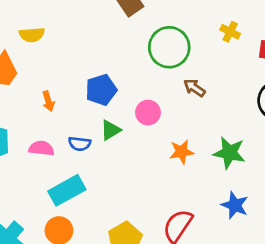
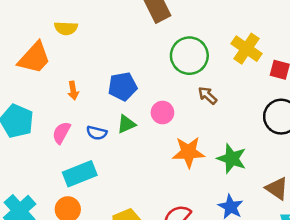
yellow cross: (230, 32) -> (246, 49), size x1.6
pink semicircle: (41, 148) -> (61, 133), turned -75
orange star: (182, 152) -> (188, 152), size x1.4

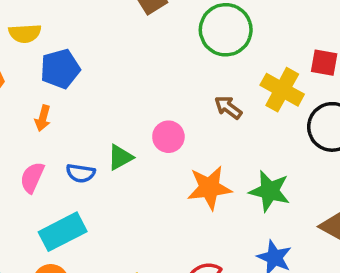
yellow cross: (246, 49) -> (282, 90), moved
green circle: (189, 56) -> (226, 30), moved
blue pentagon: (123, 86) -> (60, 69), moved
orange arrow: (73, 91) -> (43, 118), turned 30

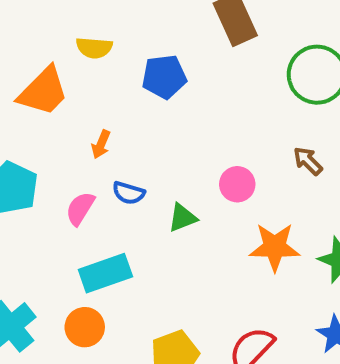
blue pentagon: (60, 69) -> (164, 77), moved
green triangle: (120, 157) -> (183, 218), moved
blue semicircle: (81, 173) -> (129, 193), moved

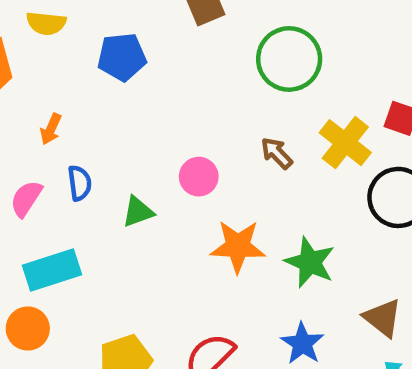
blue semicircle: (129, 193) -> (80, 183), turned -116

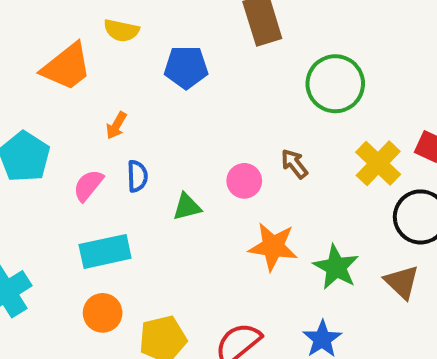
brown arrow: (277, 153) -> (294, 164), moved
brown triangle: (383, 318) -> (402, 282), moved
orange circle: (28, 329) -> (103, 313), moved

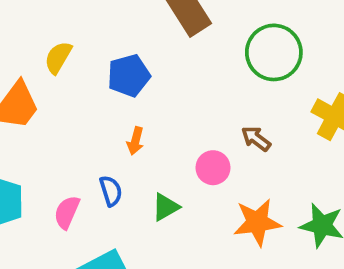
yellow semicircle: (121, 30) -> (58, 57), turned 124
orange arrow: (116, 125) -> (135, 141), moved

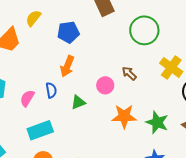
orange arrow: (135, 141) -> (67, 66), size x1.5

